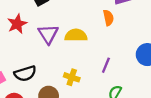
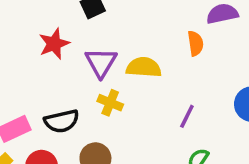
yellow cross: (72, 77) -> (110, 103), moved

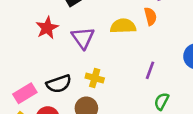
yellow semicircle: (144, 67) -> (123, 26), moved
yellow cross: (110, 103) -> (95, 78), moved

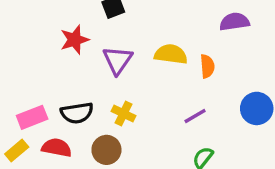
orange semicircle: (150, 16) -> (207, 66), moved
purple line: (150, 70) -> (195, 116), turned 30

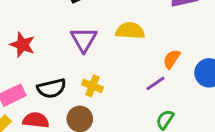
red star: (75, 40) -> (22, 45), moved, turned -30
orange semicircle: (207, 66) -> (172, 59), moved, turned -138

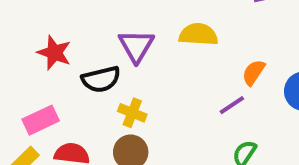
yellow cross: (92, 86) -> (132, 113), moved
black semicircle: (52, 88) -> (101, 79), moved

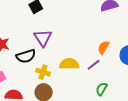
yellow semicircle: (198, 34) -> (69, 64), moved

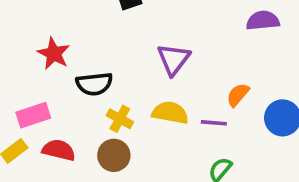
purple triangle: (43, 38) -> (173, 59), moved
purple line: (93, 65) -> (214, 123), turned 32

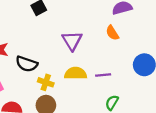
black semicircle: (94, 84) -> (27, 64), turned 35
orange semicircle: (238, 95) -> (112, 33), moved, turned -63

